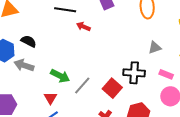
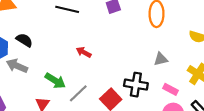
red arrow: (83, 27) -> (84, 52), moved

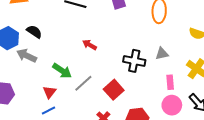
black cross: (136, 85) -> (134, 61), moved
pink rectangle: (171, 89) -> (170, 82), turned 56

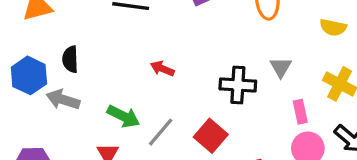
black semicircle: (34, 32) -> (70, 59), turned -119
gray triangle: (162, 54) -> (281, 67), turned -40

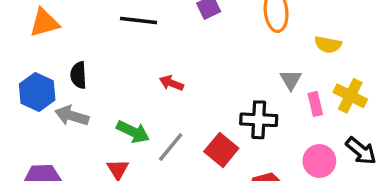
yellow semicircle: (333, 27) -> (328, 45), moved
black cross: (238, 85) -> (259, 120), moved
pink rectangle: (300, 112) -> (315, 104), moved

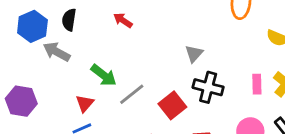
gray triangle: (291, 80) -> (194, 54), moved
red arrow: (171, 83) -> (123, 20), moved

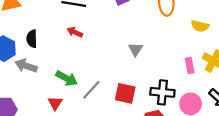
black cross: (208, 87) -> (162, 92), moved
red square: (172, 105) -> (125, 93), turned -30

